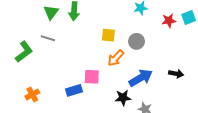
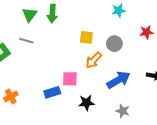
red star: (169, 21) -> (146, 32), moved
black star: (123, 98) -> (86, 103), moved

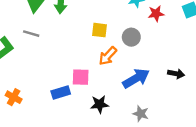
red star: (146, 32) -> (156, 14), moved
orange cross: (11, 96) -> (14, 97), turned -32

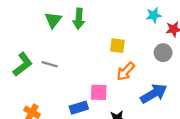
gray line: (31, 34) -> (50, 64), moved
gray circle: (131, 37) -> (163, 53), moved

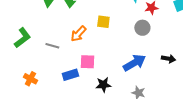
gray line: (50, 64) -> (52, 46), moved
orange arrow: (126, 71) -> (78, 34), moved

